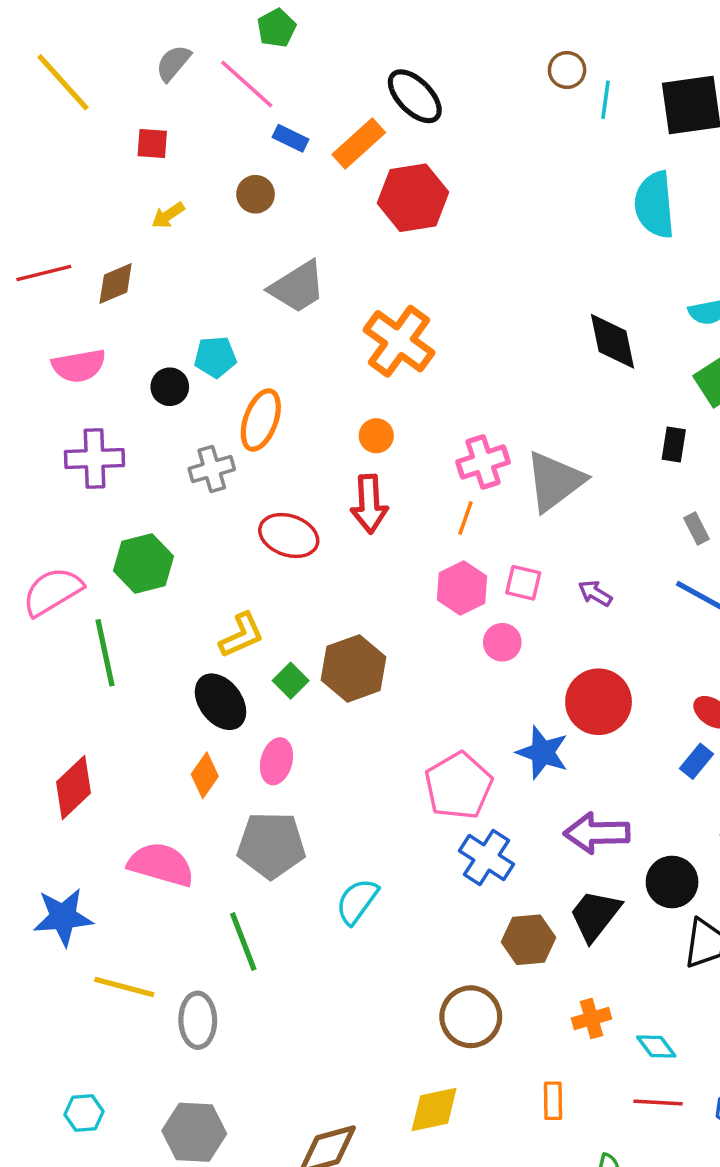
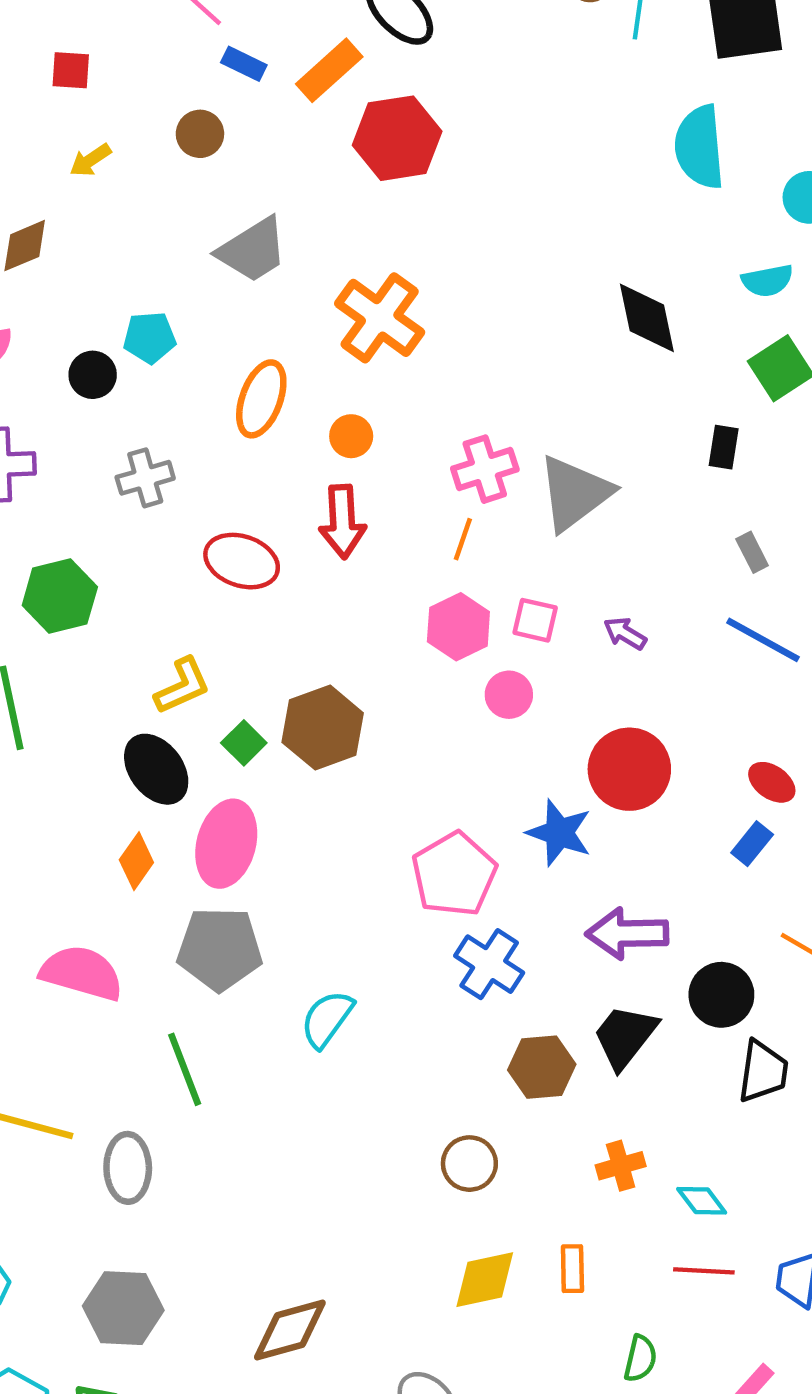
orange ellipse: (261, 420) -> (261, 399), moved
pink ellipse: (277, 761) -> (226, 844), size x1.5
brown circle: (471, 1017) -> (469, 1164), size x0.7
yellow diamond: (434, 1109) -> (485, 1280), moved

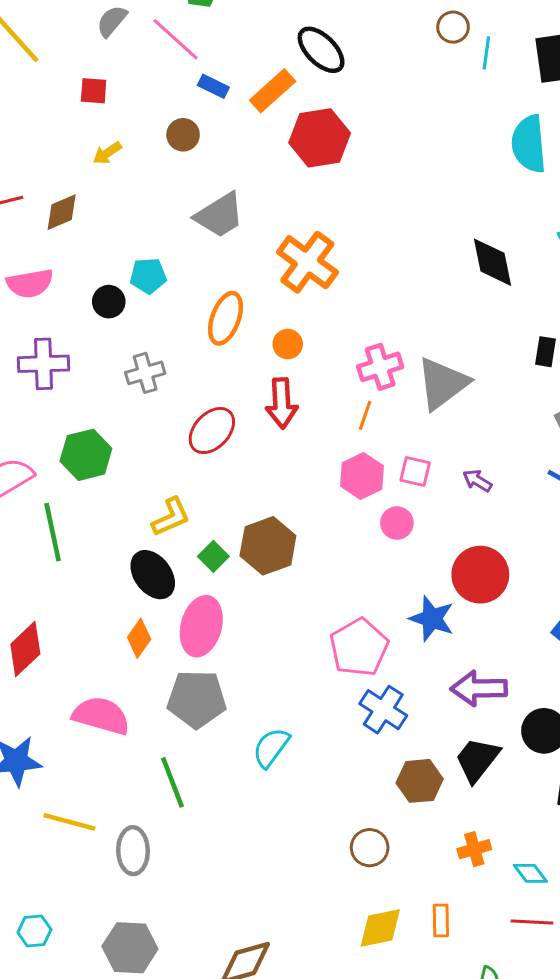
red ellipse: (242, 561) -> (212, 431), turned -66

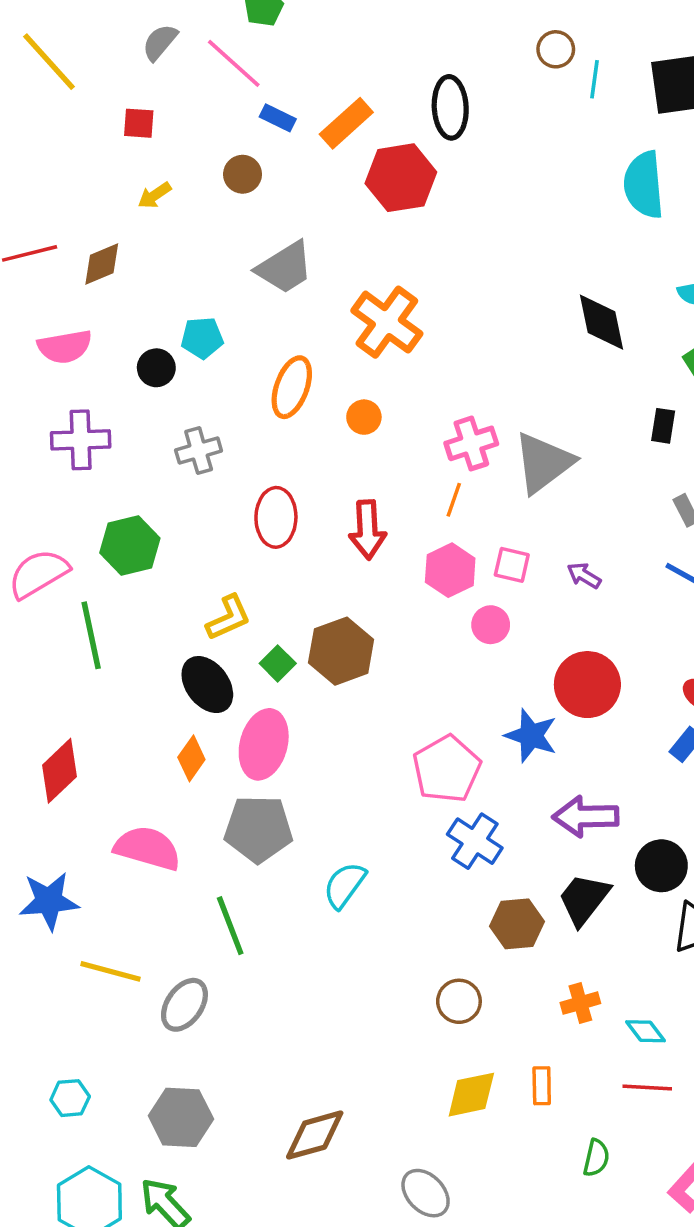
black ellipse: (321, 50) -> (450, 107), moved, turned 42
red arrow: (282, 403) -> (367, 530), moved
red ellipse: (212, 431) -> (276, 517), turned -42
gray ellipse: (133, 851) -> (184, 1005), turned 36

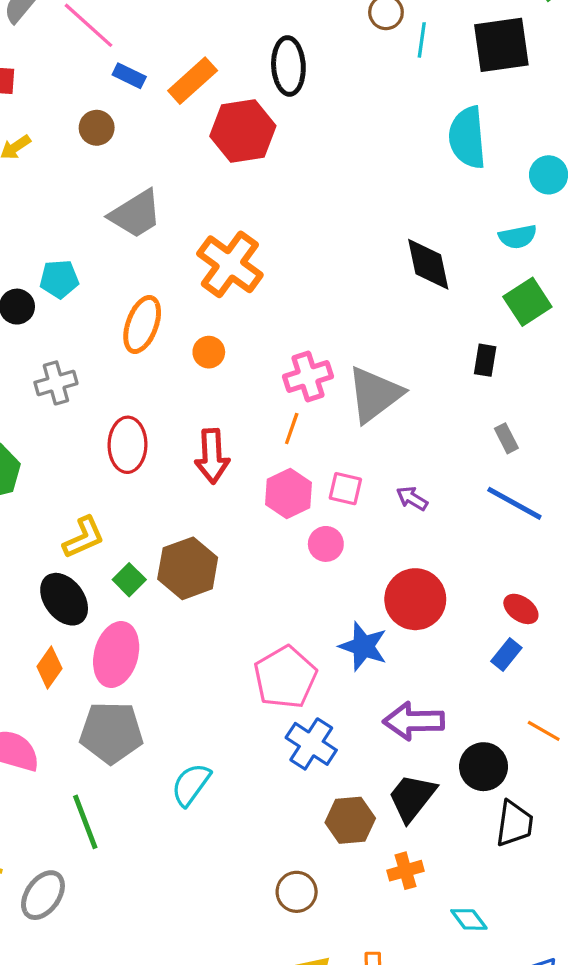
orange cross: (580, 1003) -> (406, 871), moved

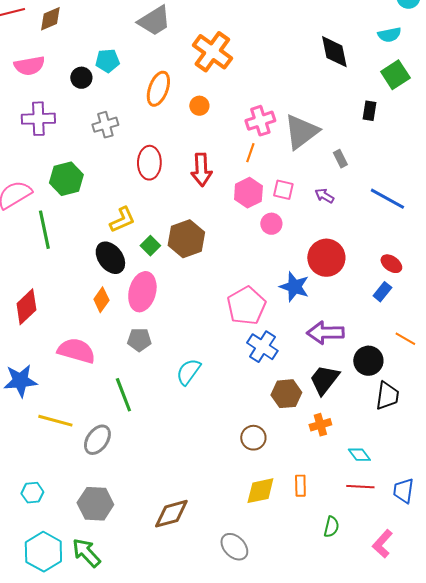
gray rectangle: (506, 438) -> (340, 159), moved
gray pentagon: (111, 733) -> (139, 340), size x0.6

